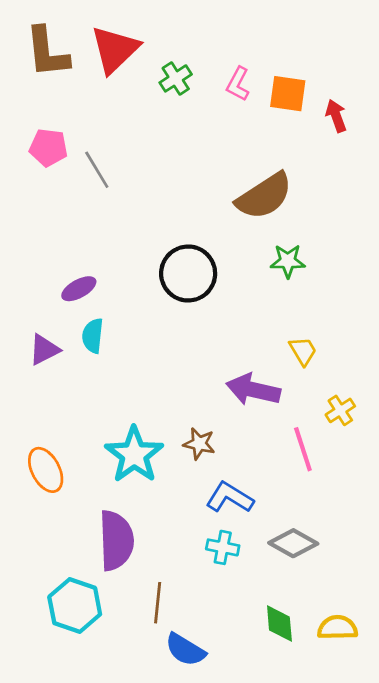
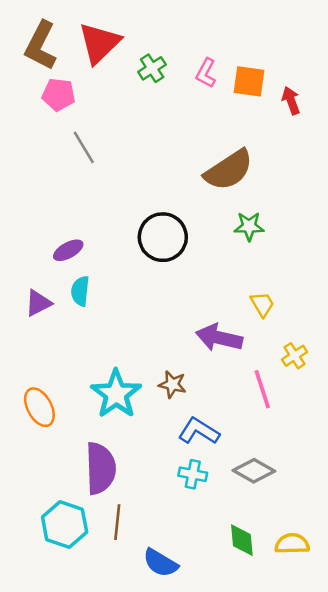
brown L-shape: (47, 52) -> (41, 46), turned 33
pink pentagon: (48, 148) -> (59, 95), moved
brown line: (158, 603) -> (117, 522), moved

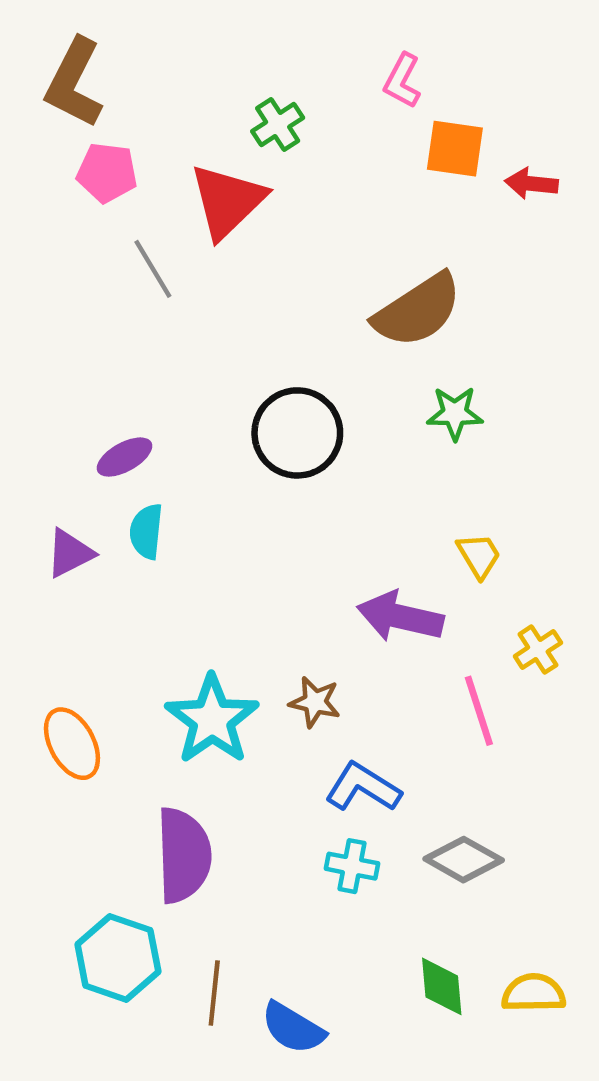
red triangle: (99, 43) -> (227, 201), moved
pink L-shape: (206, 73) -> (402, 81), moved
red arrow: (291, 101) -> (531, 184), turned -64
brown line: (117, 522) -> (214, 993), moved

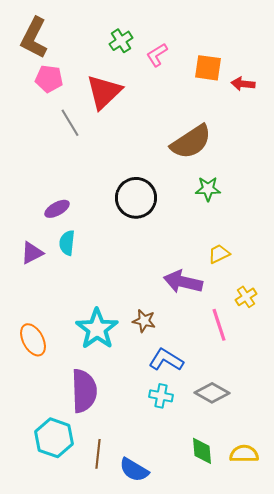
pink L-shape: (402, 81) -> (157, 55), moved, turned 30
green cross: (278, 125) -> (121, 41), moved
yellow trapezoid: (479, 555) -> (219, 254), turned -85

